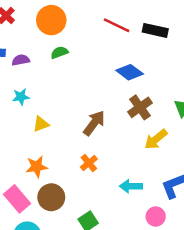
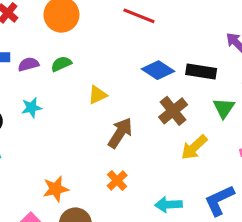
black rectangle: (155, 30) -> (201, 71), moved
green semicircle: (59, 53) -> (61, 64), moved
yellow triangle: (41, 124) -> (98, 95), moved

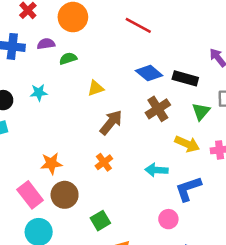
purple semicircle: (28, 64) -> (46, 44), moved
yellow arrow: (194, 147) -> (187, 144), moved, turned -120
cyan arrow: (168, 205) -> (156, 170), moved

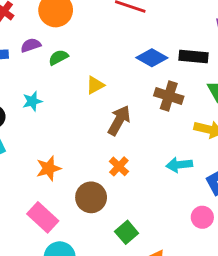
brown cross: (158, 109) -> (169, 96), turned -30
orange star: (51, 163) -> (49, 168), moved
brown circle: (65, 195) -> (91, 197), moved

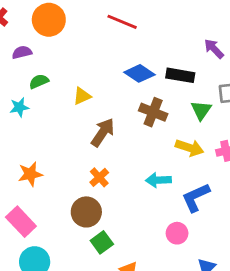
green semicircle: (58, 57) -> (39, 81), moved
brown circle: (91, 197) -> (86, 212), moved

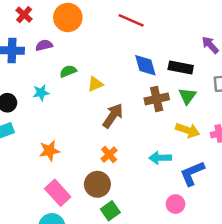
blue diamond: (139, 73) -> (145, 65), turned 40
green semicircle: (39, 81) -> (68, 71), moved
green triangle: (201, 110) -> (187, 96), moved
brown cross: (153, 112) -> (157, 99), turned -35
pink rectangle: (21, 222) -> (58, 193), moved

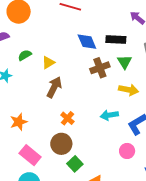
brown arrow: (113, 116) -> (54, 87), moved

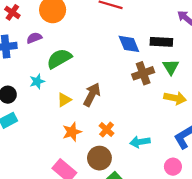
green semicircle: (25, 55) -> (59, 59), size x1.6
yellow triangle: (48, 63) -> (64, 100), moved
cyan arrow: (109, 115) -> (140, 142), moved
orange star: (19, 122) -> (72, 132), moved

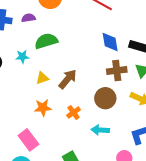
brown circle: (99, 158) -> (105, 98), moved

